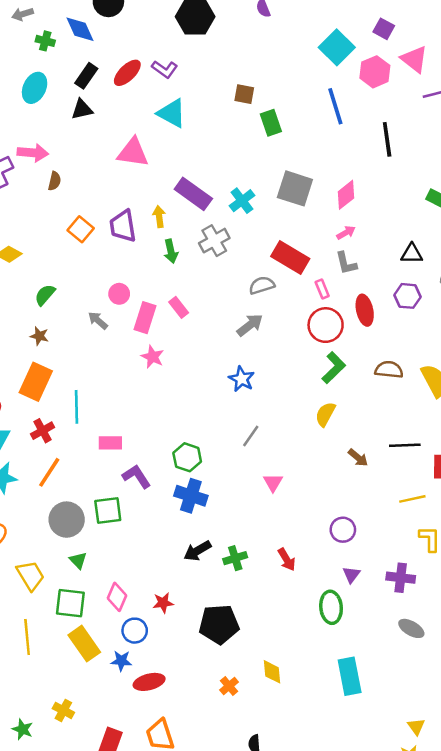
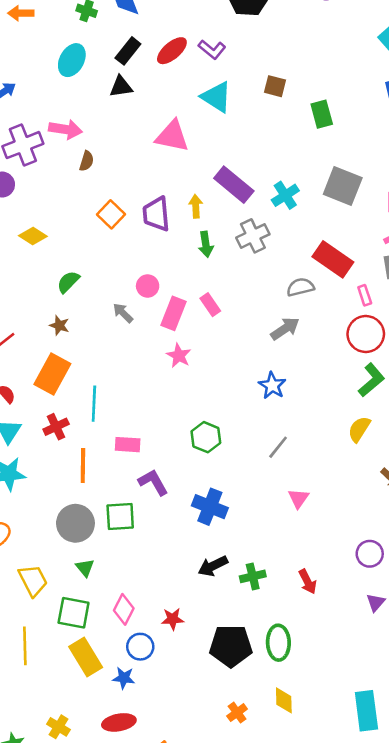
brown square: (244, 94) -> (275, 86), moved
green hexagon: (187, 457) -> (206, 437), moved
orange line: (49, 472) -> (83, 466), moved, turned -36
green ellipse: (331, 607) -> (278, 643), moved
red ellipse: (149, 682) -> (119, 722), moved

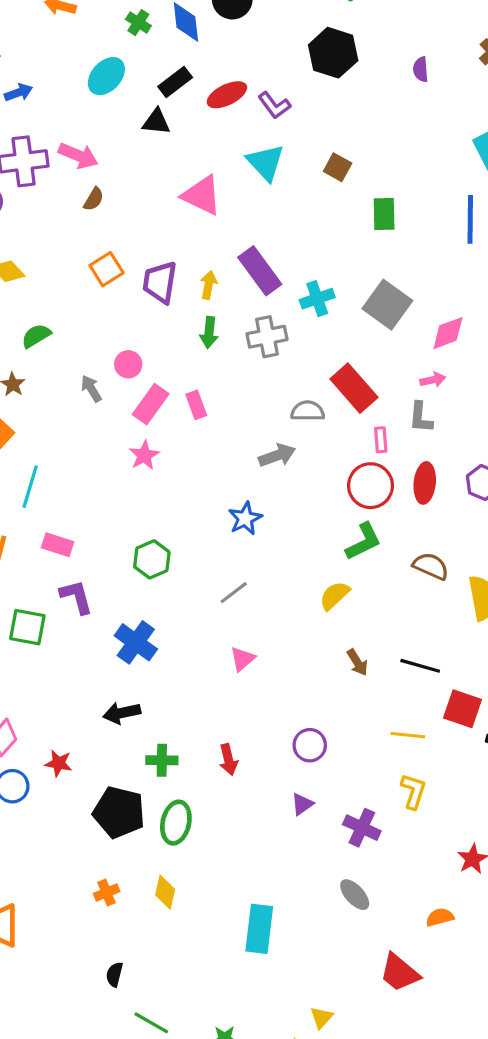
green cross: (253, 576) -> (162, 760), moved

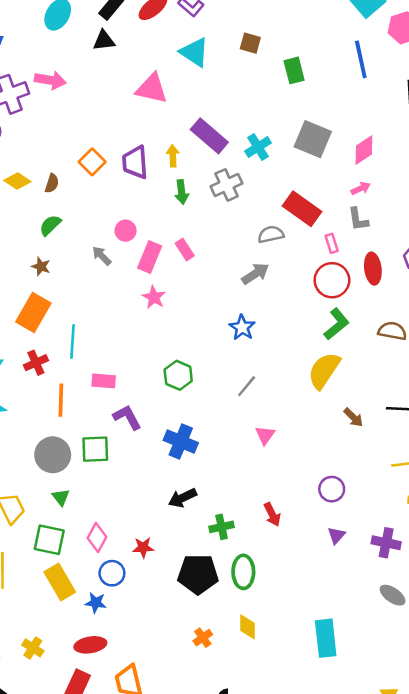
brown semicircle: (94, 199) -> (52, 183), moved
yellow semicircle: (334, 596) -> (324, 370), size x1.5

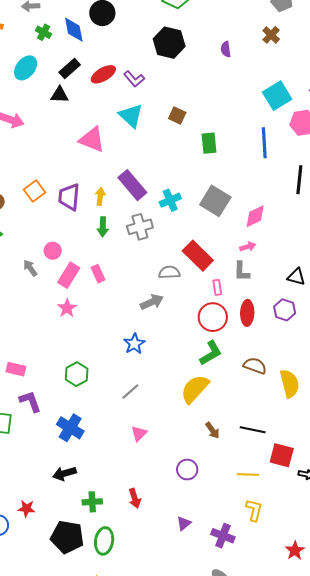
purple circle: (332, 489) -> (187, 469), moved

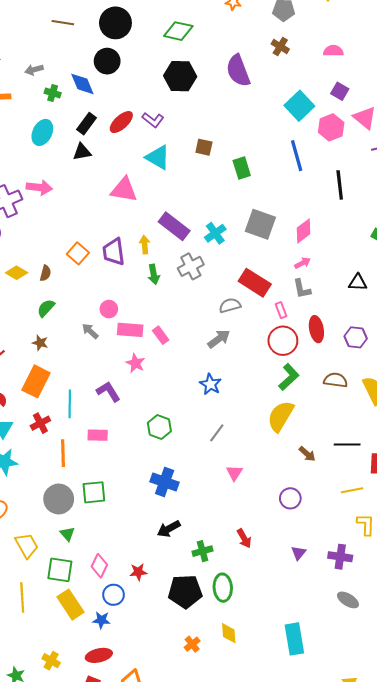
purple semicircle: (226, 49) -> (238, 71), size x2.0
pink rectangle: (98, 274) -> (161, 335), moved
pink rectangle: (69, 275) -> (130, 330), turned 75
purple hexagon: (285, 310) -> (356, 337), moved
purple L-shape: (30, 401) -> (108, 392), moved

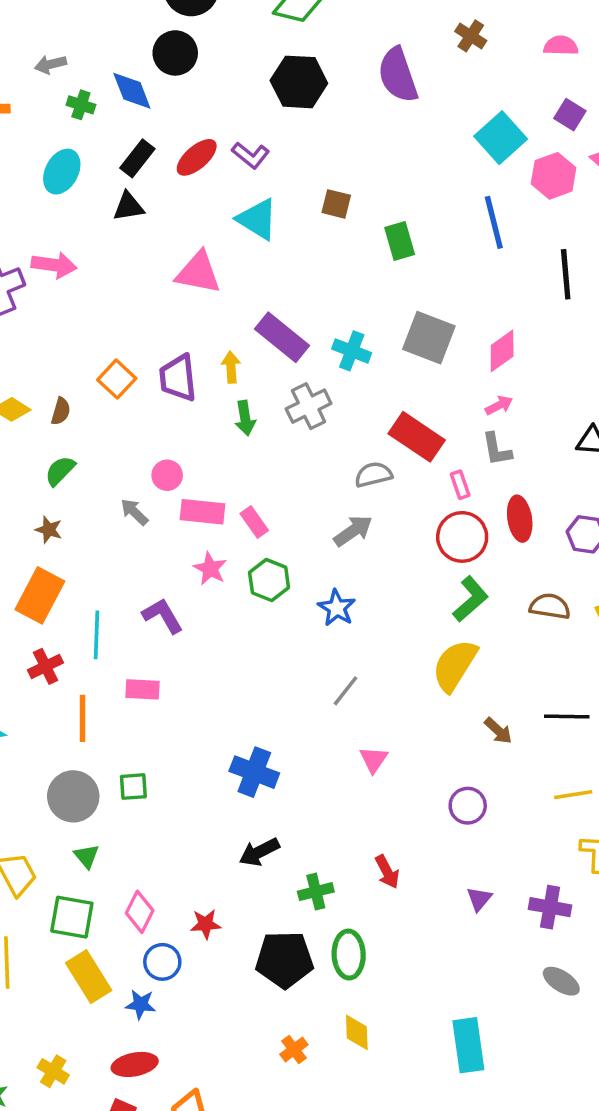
cyan cross: (215, 233) -> (352, 351), turned -35
green hexagon: (159, 427) -> (269, 580), moved
green square: (94, 492) -> (133, 787), size x0.7

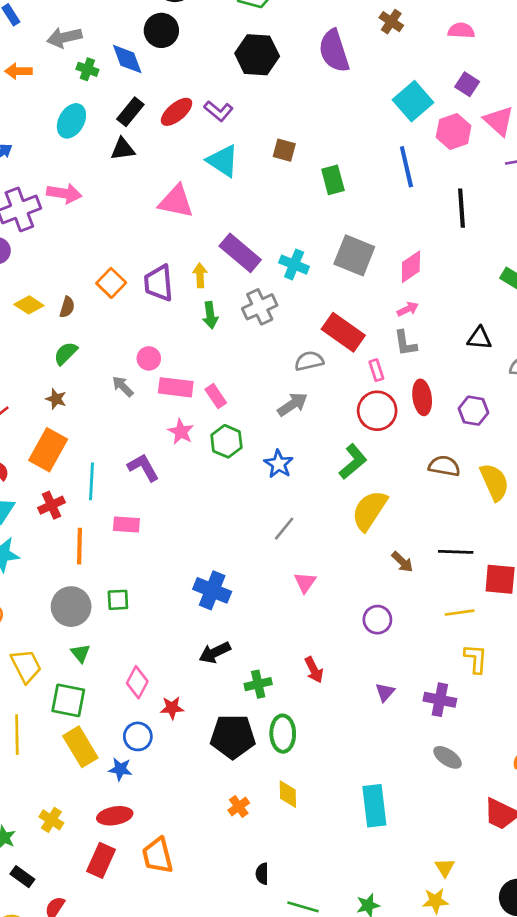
gray arrow: (51, 64) -> (64, 37), size x1.4
green L-shape: (470, 599) -> (353, 462), moved
pink diamond: (140, 912) -> (137, 682), moved

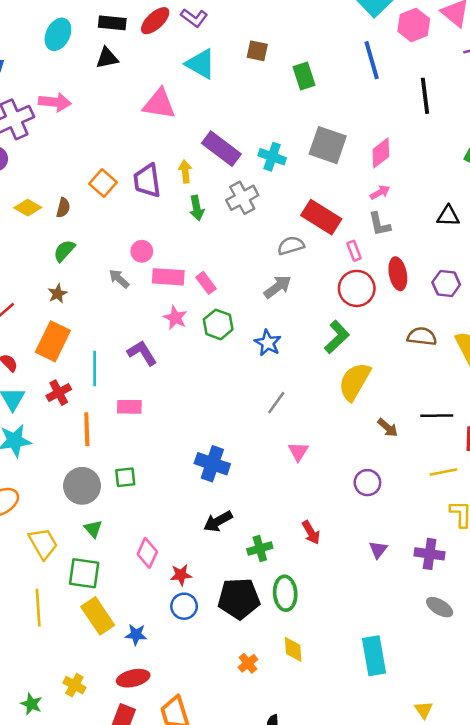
black rectangle: (130, 112) -> (112, 23), turned 60
brown star: (56, 399) -> (58, 294), turned 30
blue circle: (138, 736) -> (184, 606), moved
yellow triangle: (445, 868) -> (424, 710), moved

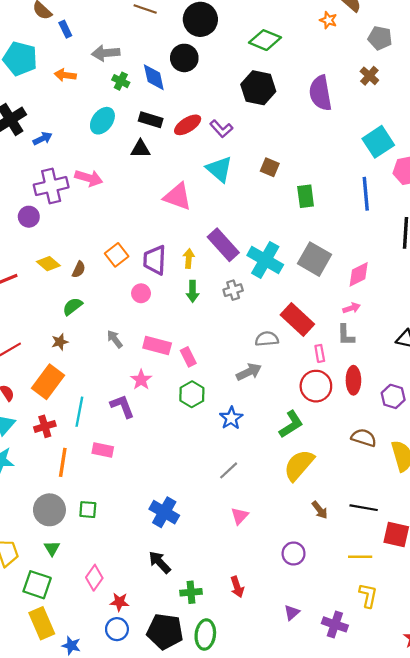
cyan cross: (272, 157) -> (265, 260), size x1.5
gray cross: (242, 198) -> (233, 290), size x0.7
pink circle: (142, 251) -> (141, 293), moved
pink star: (175, 318) -> (141, 380), moved
black arrow: (218, 521) -> (160, 562), turned 65

